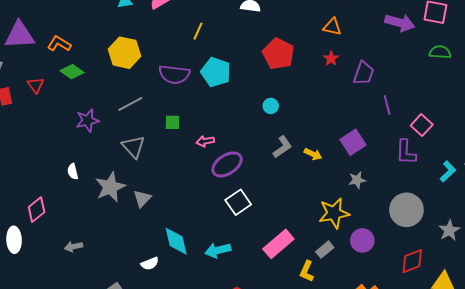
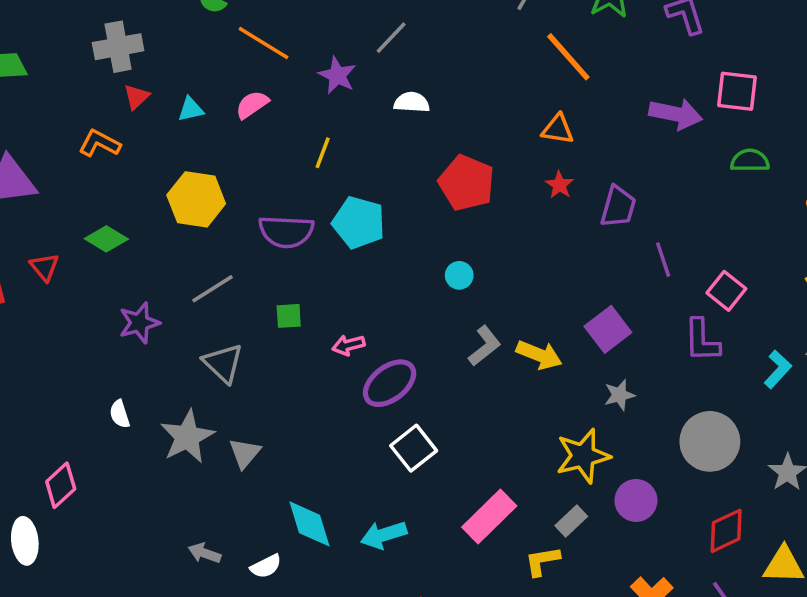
orange L-shape: (59, 44) -> (100, 143), moved
yellow arrow: (313, 154) -> (539, 355), size x1.4
gray arrow: (74, 247) -> (205, 553), moved, turned 36
yellow L-shape: (307, 271) -> (542, 561), turned 60

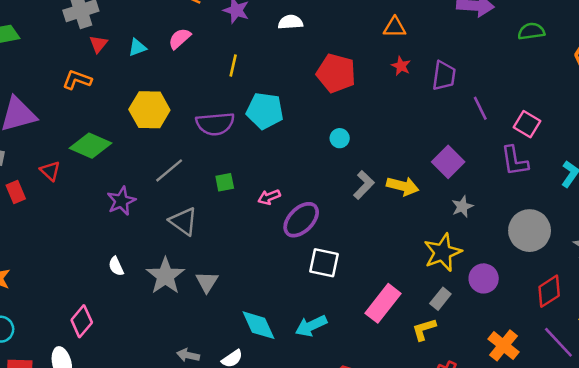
green diamond: (106, 239) -> (91, 146), size x1.4
white square: (414, 448) -> (324, 263), turned -32

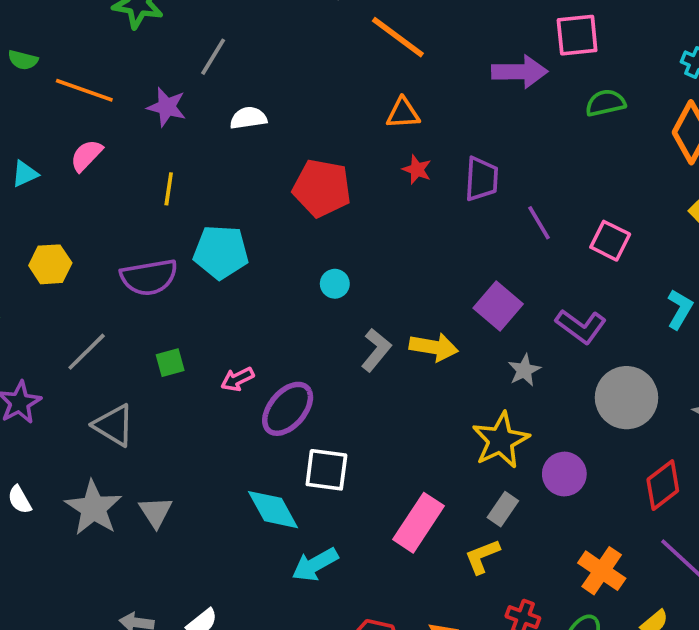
yellow hexagon: (149, 110) -> (50, 264), size x0.7
purple L-shape: (515, 161) -> (581, 326), moved, turned -40
cyan diamond: (258, 325) -> (273, 510), moved

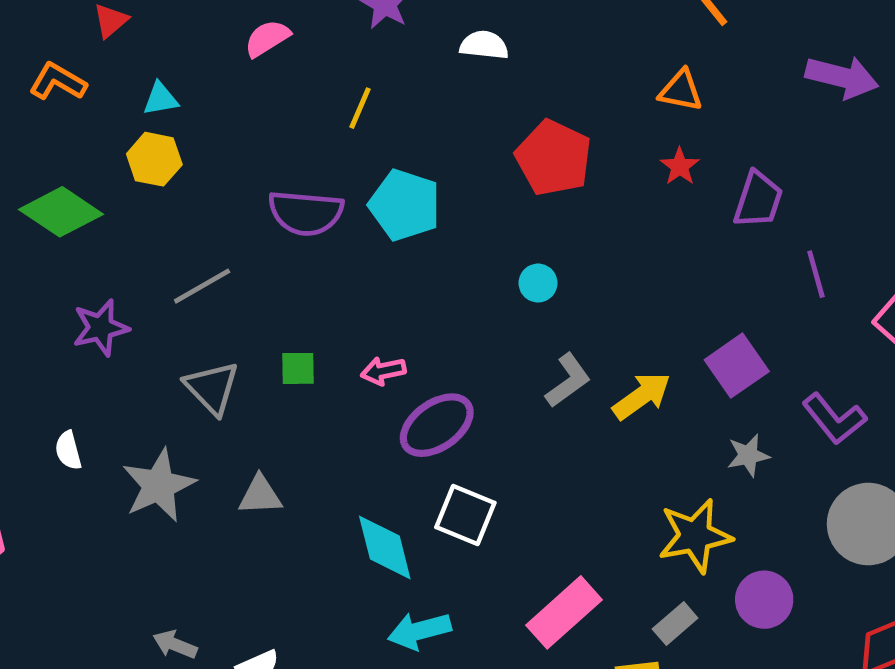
cyan triangle: (25, 174) -> (161, 99), moved
yellow hexagon: (50, 264) -> (154, 159), moved
yellow arrow: (434, 347) -> (642, 396), turned -60
green square: (170, 363) -> (298, 368), moved
gray triangle: (156, 512) -> (260, 495), moved, turned 45

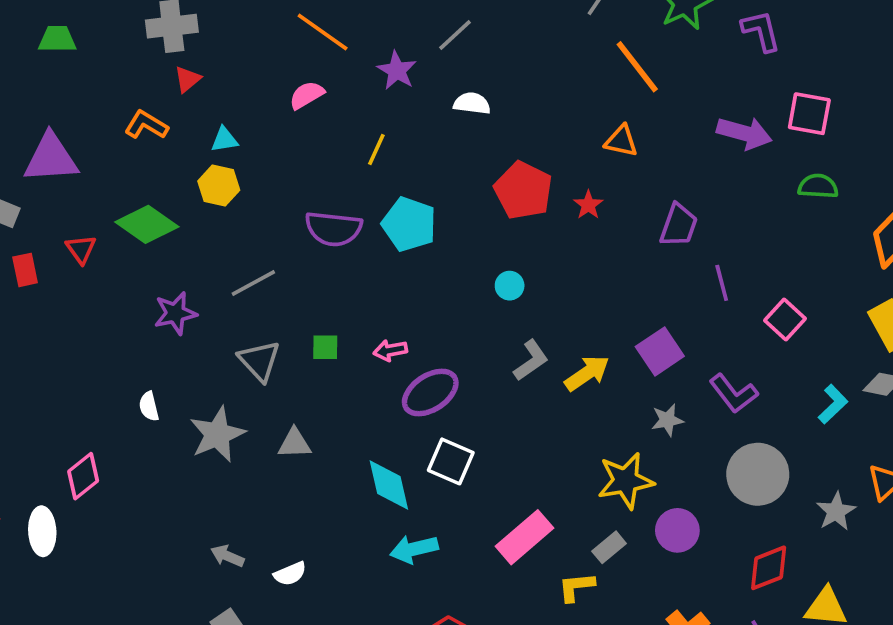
red star: (680, 166) -> (588, 205), moved

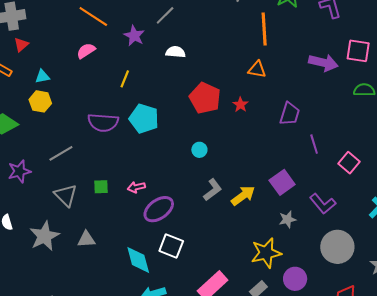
orange line: (637, 67) -> (264, 29), turned 36

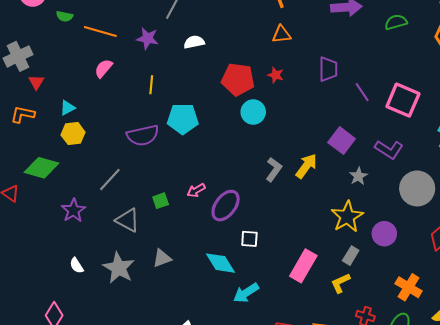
cyan circle: (199, 150) -> (253, 112), moved, size x1.5
pink square: (349, 163) -> (403, 100), size x1.5
white square: (171, 246) -> (249, 239), size x0.7

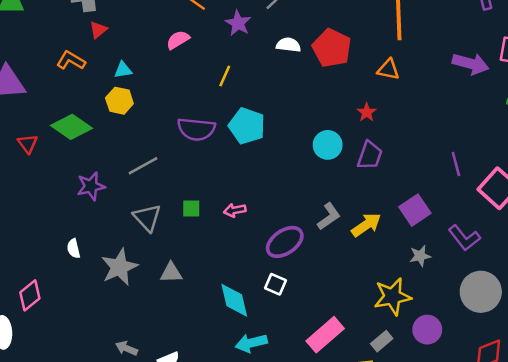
purple trapezoid: (328, 69) -> (370, 155), moved
red pentagon: (238, 79) -> (332, 48), moved
purple ellipse: (226, 206) -> (285, 242), moved

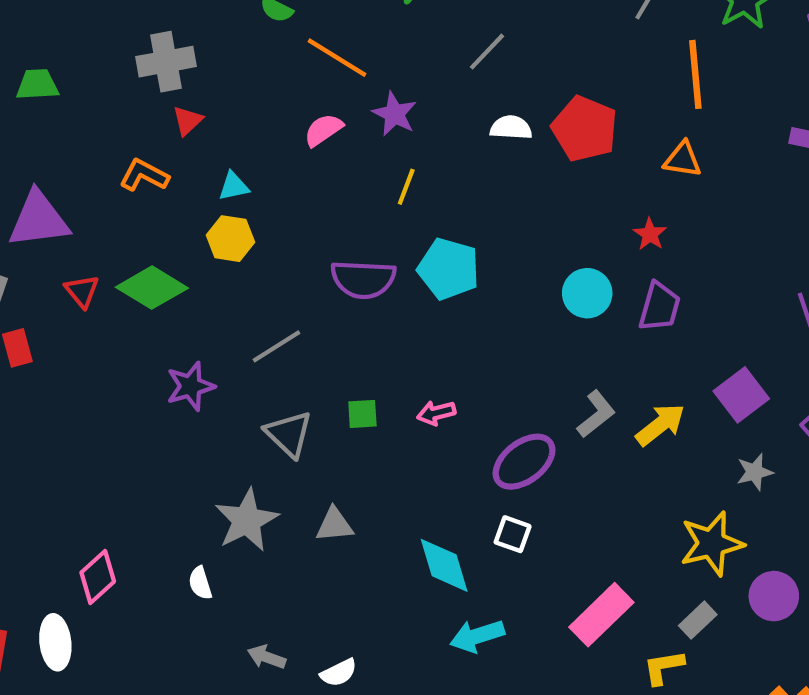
purple star: (238, 23) -> (394, 114), moved
red triangle: (28, 144) -> (82, 291), moved
white semicircle: (74, 249) -> (200, 583), moved

